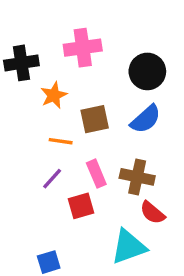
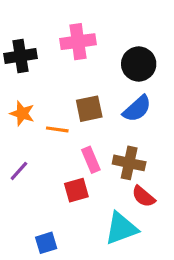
orange star: (54, 95) -> (22, 113), moved, turned -30
purple line: (52, 179) -> (19, 171), moved

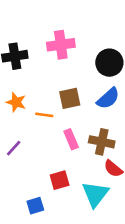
red square: (76, 190) -> (60, 180), moved
cyan triangle: (121, 228) -> (95, 194), turned -32

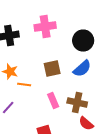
orange line: (44, 115) -> (24, 84), moved

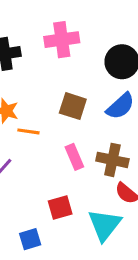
brown square: (52, 68) -> (73, 106), turned 30

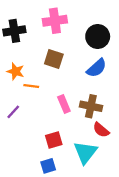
brown square: (73, 106) -> (54, 59), moved
blue square: (30, 239) -> (48, 166), moved

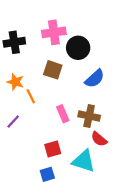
black circle: (98, 36) -> (78, 48), moved
orange line: (31, 86) -> (31, 96), turned 56
cyan triangle: (85, 152) -> (84, 161), turned -50

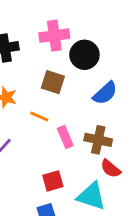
orange line: (31, 96) -> (39, 116), moved, turned -40

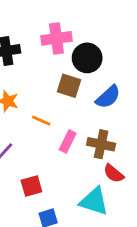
brown square: (53, 82) -> (69, 86), moved
pink rectangle: (65, 137) -> (68, 141), turned 50
red square: (53, 181) -> (31, 186), moved

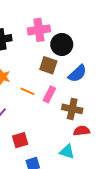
pink rectangle: (68, 141) -> (49, 94), moved
red semicircle: (114, 173) -> (82, 131), turned 133
cyan triangle: (94, 201) -> (67, 152), size x0.7

